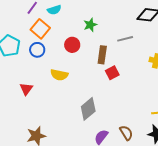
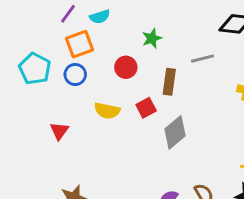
orange square: (40, 29) -> (80, 44), turned 30
red square: (112, 73) -> (146, 108), moved
gray diamond: (88, 109) -> (175, 132), moved

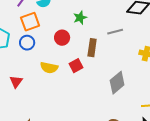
gray diamond: (175, 132) -> (117, 83), moved

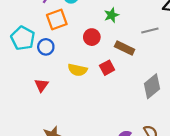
blue circle: (27, 43) -> (46, 47), moved
brown rectangle: (92, 48) -> (125, 48), turned -72

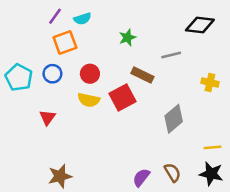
red circle: (92, 37) -> (90, 74), moved
cyan pentagon: (23, 38) -> (19, 77), moved
red square: (107, 68) -> (122, 97), size x1.5

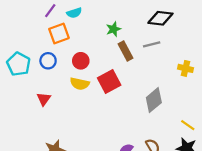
black diamond: (200, 25) -> (160, 18), moved
brown rectangle: (142, 75) -> (125, 51), moved, turned 36
yellow line: (212, 147) -> (188, 125), turned 40

